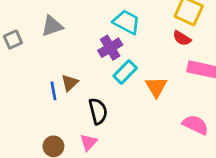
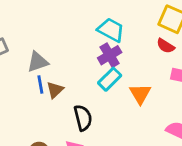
gray triangle: (52, 26) -> (38, 62), moved
purple cross: (110, 48) -> (110, 55), moved
blue line: (53, 91) -> (40, 85), moved

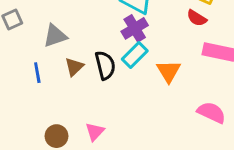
blue line: (40, 85) -> (37, 73), moved
black semicircle: (83, 118) -> (105, 65), moved

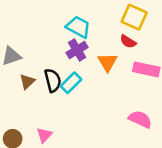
cyan rectangle: (135, 55) -> (71, 83), moved
orange triangle: (169, 71) -> (107, 62), moved

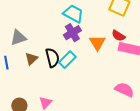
red semicircle: (128, 41) -> (118, 36), moved

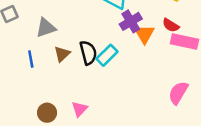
purple cross: (72, 33) -> (131, 21), moved
pink semicircle: (124, 90) -> (178, 93), turned -84

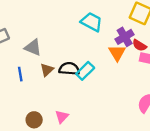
purple cross: (131, 21) -> (125, 37), moved
gray triangle: (46, 28) -> (33, 47), turned 42
black semicircle: (88, 53) -> (69, 69), turned -72

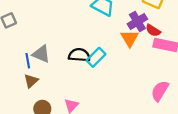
gray triangle: (33, 47) -> (41, 54), moved
brown triangle: (47, 70) -> (31, 81), moved

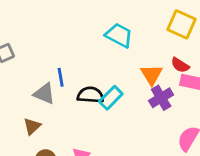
purple cross: (137, 21) -> (161, 98), moved
blue line: (28, 61) -> (61, 77), moved

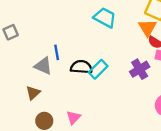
orange triangle: (152, 75) -> (148, 28), moved

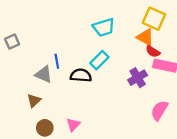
cyan trapezoid: (105, 18) -> (104, 27), turned 135
orange triangle: (148, 28) -> (145, 37), turned -30
cyan rectangle: (98, 69) -> (99, 60), moved

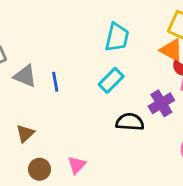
cyan trapezoid: (104, 27) -> (117, 37), turned -60
gray triangle: (44, 74) -> (25, 76), moved
black semicircle: (81, 75) -> (130, 122), moved

